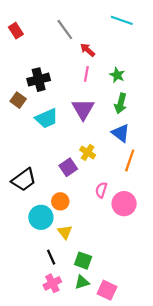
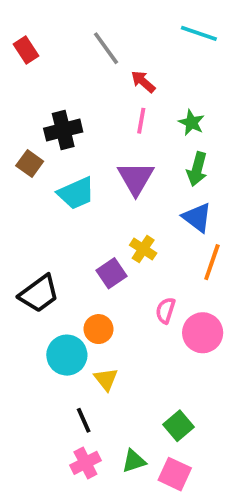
green square: (83, 261) -> (178, 426), moved, turned 30

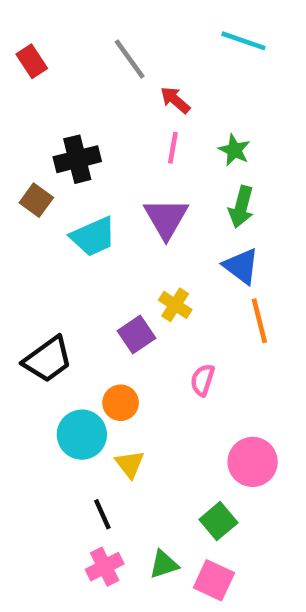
orange line: (212, 262) -> (259, 321), turned -33
pink circle: (203, 333) -> (253, 462), moved

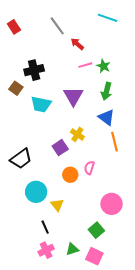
pink line: (173, 148) -> (85, 65), moved, turned 64
cyan trapezoid: (93, 237) -> (41, 104), turned 35
orange circle: (121, 403) -> (70, 175), moved

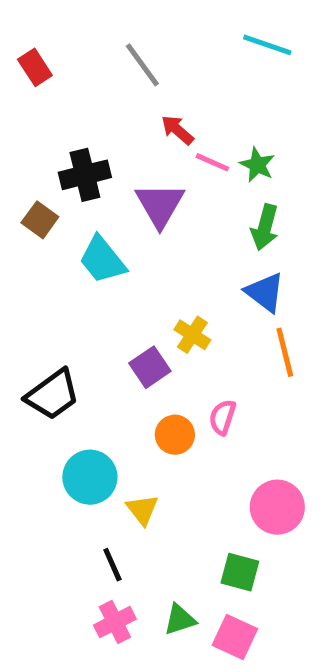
red arrow: (77, 44) -> (177, 130), moved
pink line: (85, 65) -> (212, 162), turned 40
purple triangle: (73, 96) -> (160, 205), moved
cyan trapezoid: (41, 104) -> (102, 260), turned 40
green square: (96, 230) -> (240, 572), turned -35

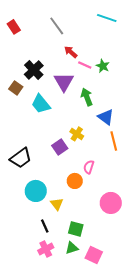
black cross: (85, 175) -> (34, 70), turned -30
green arrow: (265, 227) -> (87, 97), moved, turned 144
orange circle: (175, 435) -> (75, 181), moved
green square: (240, 572) -> (76, 229), moved

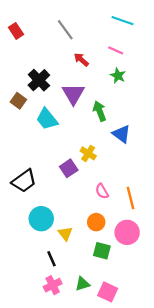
pink line: (85, 65) -> (116, 50), moved
orange line: (114, 141) -> (131, 198), moved
pink semicircle: (89, 167) -> (102, 191), turned -48
orange circle: (75, 181) -> (96, 222), moved
green square: (76, 229) -> (102, 251), moved

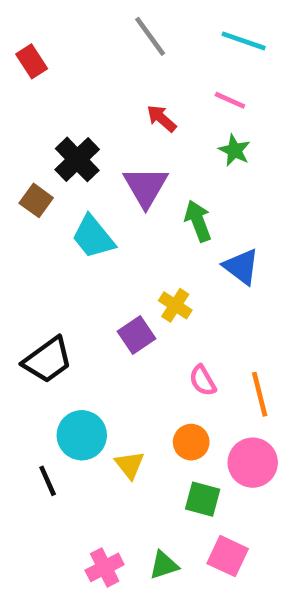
gray line: (65, 30) -> (150, 36), moved
black line: (52, 259) -> (48, 481), moved
pink square: (108, 292) -> (228, 556), moved

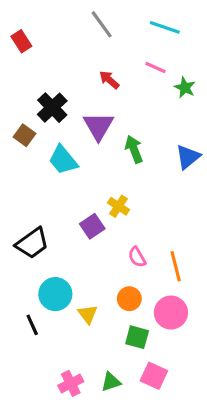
green star: (234, 150) -> (185, 88), moved
blue triangle: (241, 267) -> (188, 157), moved, turned 44

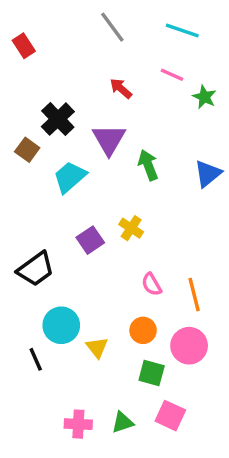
cyan trapezoid: (63, 160) -> (70, 177), turned 88
purple square: (92, 226) -> (90, 240), moved
pink cross: (71, 383) -> (78, 424), turned 30

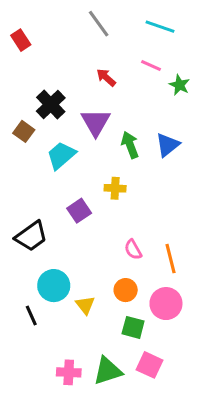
blue triangle: (208, 174) -> (167, 145), moved
yellow cross: (131, 228) -> (115, 188), moved, turned -30
green triangle: (123, 422) -> (108, 371), size x1.5

